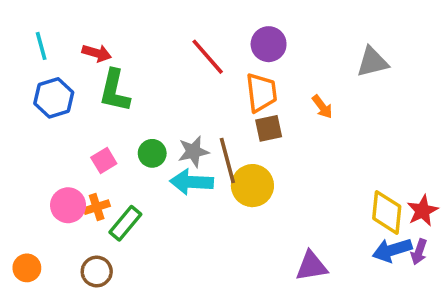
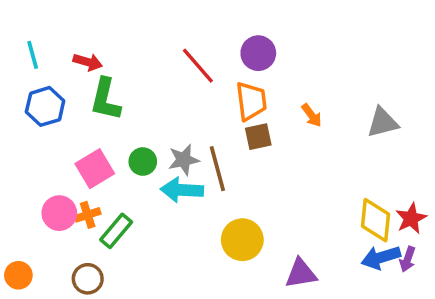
gray triangle: (372, 62) -> (383, 122), moved
pink square: (104, 161) -> (95, 169), size x1.5
yellow circle: (252, 186) -> (242, 240), moved

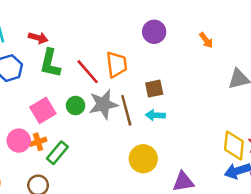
red line: (198, 66) -> (88, 72), moved
orange trapezoid: (251, 101) -> (117, 64), moved
orange arrow: (312, 115) -> (206, 40), moved
gray star: (184, 160) -> (103, 104), size x1.4
cyan arrow: (182, 190) -> (155, 115), moved, size x0.7

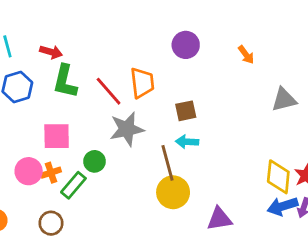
green circle: (76, 106) -> (94, 161), moved
pink square: (43, 110) -> (57, 136), turned 30
brown line: (126, 110) -> (167, 163), moved

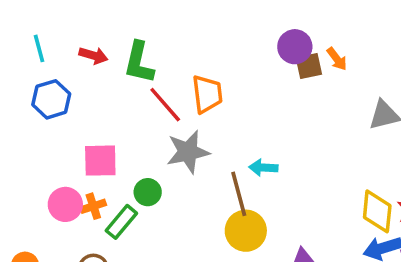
purple circle: (186, 45) -> (295, 47), moved
green L-shape: (65, 81) -> (139, 62), moved
brown square: (186, 111) -> (309, 66), moved

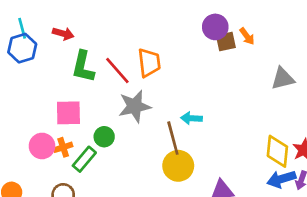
green L-shape: (139, 62) -> (83, 67), moved
blue hexagon: (51, 99) -> (22, 48), moved

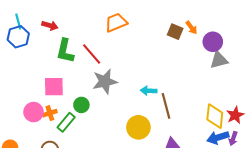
purple circle: (215, 27) -> (213, 42), moved
brown square: (226, 41) -> (175, 32), turned 35
orange trapezoid: (149, 63) -> (116, 22), moved, turned -105
brown line: (173, 138) -> (166, 106), moved

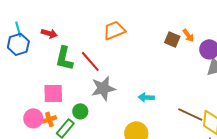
brown line: (166, 106) -> (190, 114), moved, turned -50

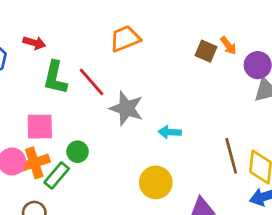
gray star: (103, 88) -> (126, 108), moved, turned 30
brown line: (190, 114) -> (231, 156), turned 50
orange cross: (49, 119) -> (34, 163), size x1.5

